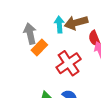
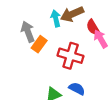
red cross: (69, 63) -> (71, 56), turned -30

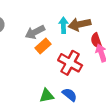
gray arrow: (28, 32) -> (35, 32), turned -108

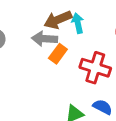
brown arrow: (80, 24) -> (58, 20), moved
gray arrow: (35, 32) -> (45, 39), turned 42

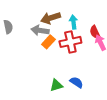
cyan arrow: (78, 23) -> (73, 22), moved
red cross: (95, 68) -> (70, 42), moved, turned -35

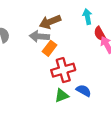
cyan arrow: (73, 22) -> (87, 17), moved
red cross: (70, 42) -> (63, 70), moved

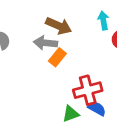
brown arrow: (50, 22) -> (59, 26), turned -135
red cross: (63, 70) -> (88, 90), moved

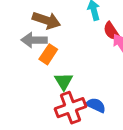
red cross: (88, 90) -> (70, 108), moved
green triangle: (71, 114) -> (64, 81), moved, turned -36

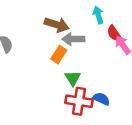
gray arrow: (34, 40) -> (73, 39), moved
red cross: (70, 108) -> (79, 101), turned 30

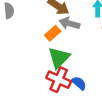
green triangle: (73, 78) -> (59, 58), size x1.5

